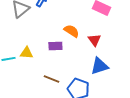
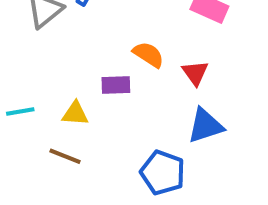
yellow triangle: (26, 53) -> (75, 114), moved
brown line: (51, 79) -> (65, 156), moved

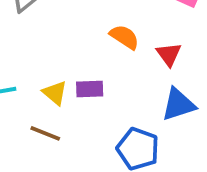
purple rectangle: (116, 85) -> (90, 89), moved
yellow triangle: (75, 114) -> (55, 93), turned 36

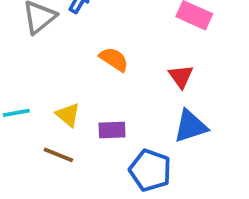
orange semicircle: (124, 37) -> (114, 59), moved
purple rectangle: (90, 89) -> (112, 130), moved

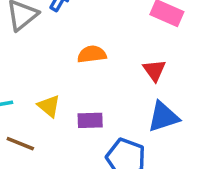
orange semicircle: (114, 59) -> (92, 54), turned -40
brown line: (58, 155) -> (20, 144), moved

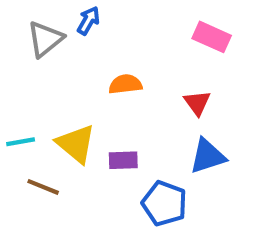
yellow triangle: (49, 106) -> (76, 144), size x1.5

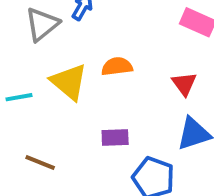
cyan line: (21, 142) -> (19, 97), moved
yellow triangle: (76, 144) -> (69, 82), moved

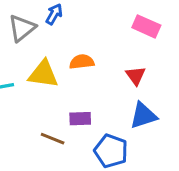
yellow triangle: (69, 82) -> (43, 74), turned -32
brown line: (40, 163) -> (53, 139), moved

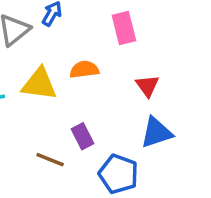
pink rectangle: (146, 26) -> (124, 28), moved, turned 52
purple rectangle: (80, 119) -> (82, 136), turned 65

